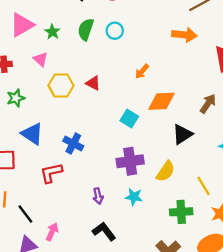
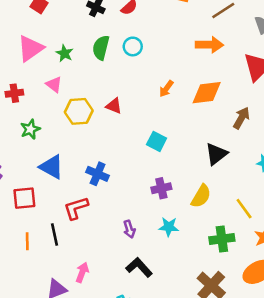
orange diamond: (161, 101) -> (207, 93), moved
purple cross: (130, 161) -> (161, 188), size x0.7
black line: (25, 214) -> (54, 234), moved, turned 30

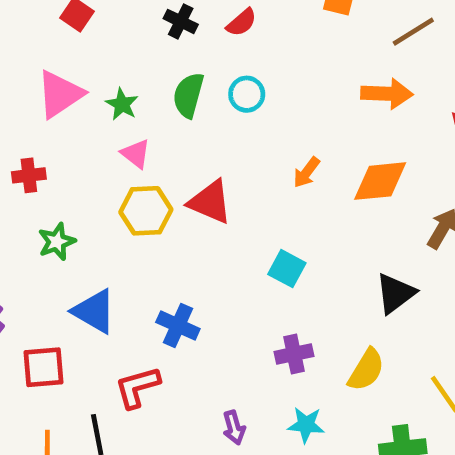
pink triangle: (54, 84) -> (136, 154), moved
red triangle: (114, 106) -> (210, 202), size x1.5

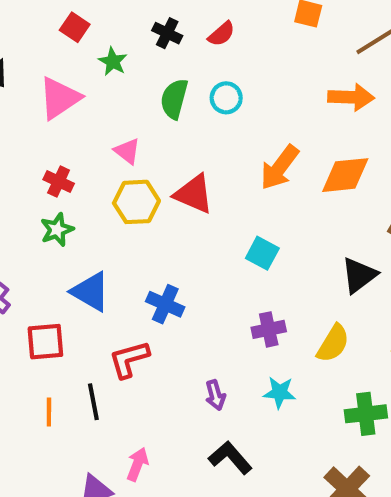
green star: (122, 104) -> (113, 62), moved
orange arrow: (306, 172) -> (280, 168), size x1.6
red cross: (29, 175) -> (59, 182), moved, turned 32

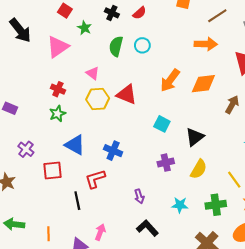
black triangle: (359, 275) -> (195, 137), moved
cyan star: (280, 392) -> (180, 205), moved
orange line: (49, 412) -> (49, 234), moved

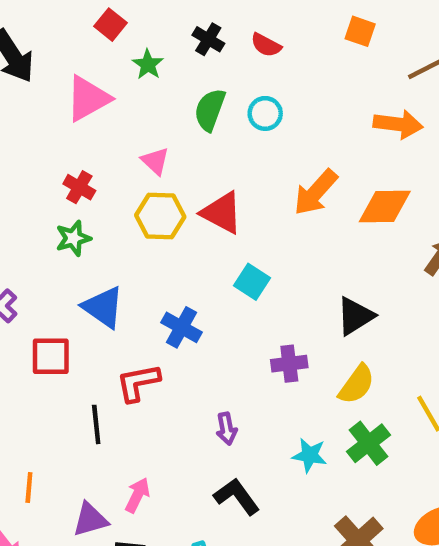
red semicircle: (139, 13) -> (266, 45), turned 64
cyan square: (162, 124) -> (252, 282), moved
green cross: (216, 205) -> (368, 443), moved, turned -36

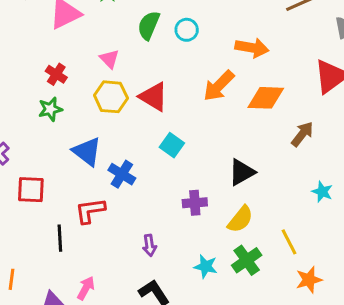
orange arrow: (398, 124) -> (252, 48), moved
blue triangle: (103, 307) -> (87, 152), moved

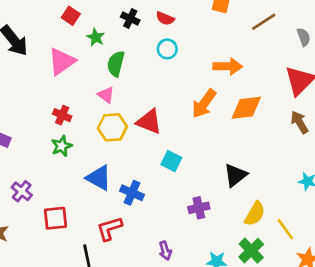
green semicircle: (149, 25) -> (116, 64), moved
cyan circle: (187, 30) -> (167, 49), moved
brown arrow: (302, 134) -> (300, 122), moved, turned -60
yellow semicircle: (240, 219) -> (255, 214), moved

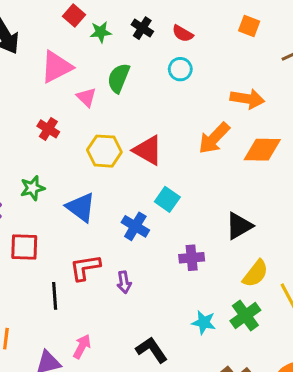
green star: (96, 37) -> (101, 32), moved, turned 30
pink triangle: (106, 95) -> (86, 97), moved
green star: (62, 146) -> (32, 188), moved
blue cross: (132, 193) -> (135, 226), moved
purple arrow: (165, 251) -> (124, 282), moved

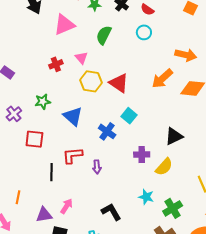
pink triangle: (86, 97) -> (81, 58), moved
red cross: (48, 129) -> (56, 64), turned 32
yellow semicircle: (255, 274) -> (164, 167), moved
green cross: (245, 315) -> (173, 208), moved

